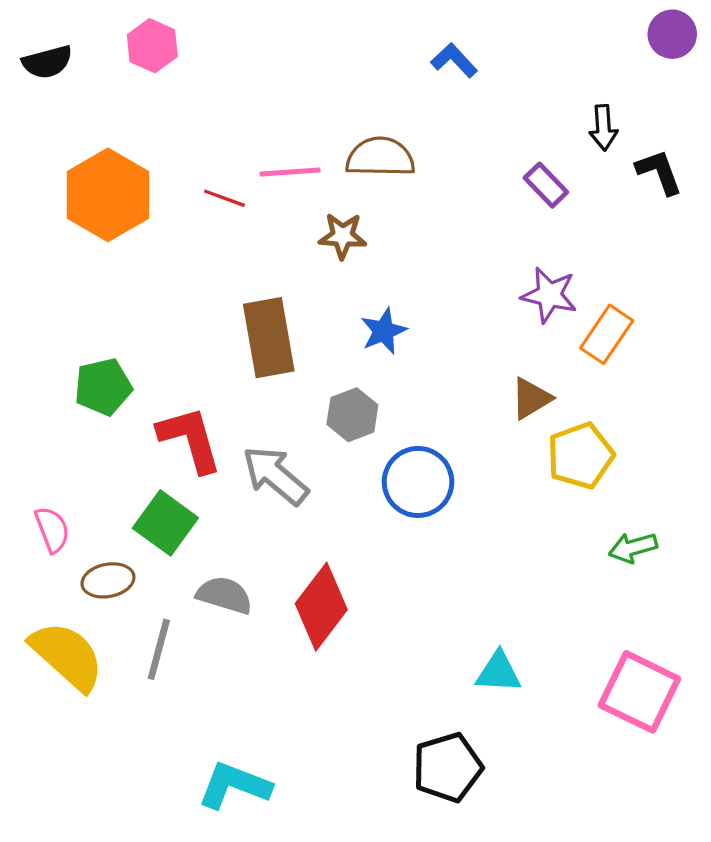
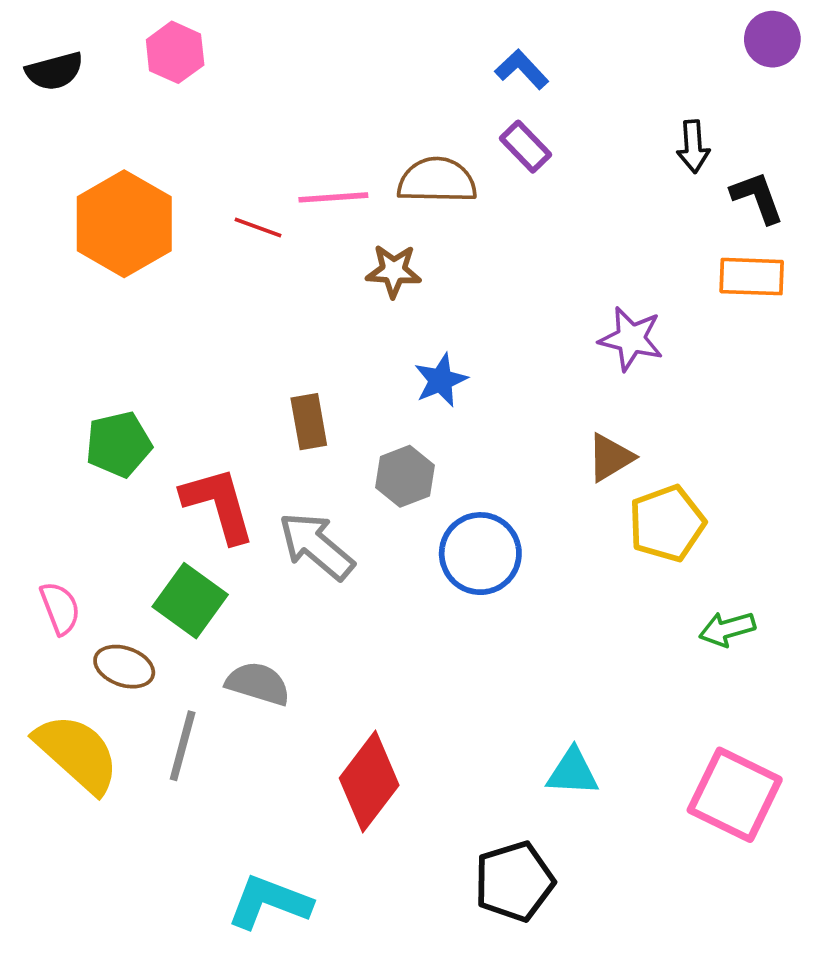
purple rectangle: (546, 185) -> (526, 147), moved
orange rectangle: (607, 334) -> (752, 277), moved, turned 58
brown rectangle: (269, 338) -> (309, 422), moved, size x0.6
brown ellipse: (108, 580) -> (124, 667), turned 30
red diamond: (321, 607) -> (369, 782), moved

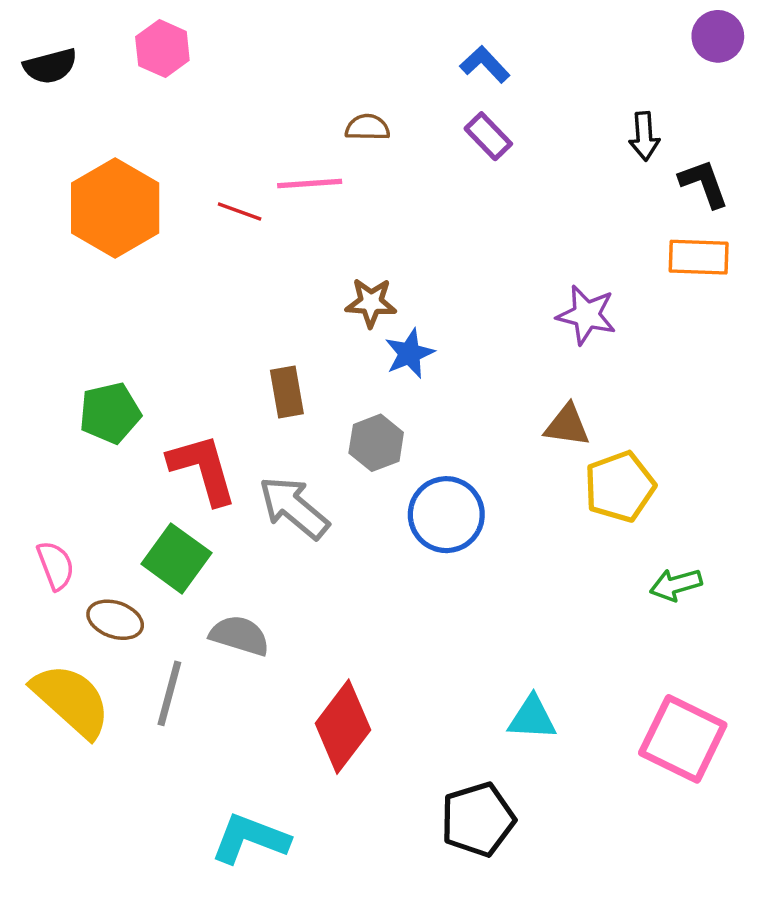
brown semicircle: (437, 180) -> (367, 127), moved, size x0.6
brown star: (394, 271) -> (371, 303), moved
brown triangle: (610, 457) -> (567, 425), turned 39

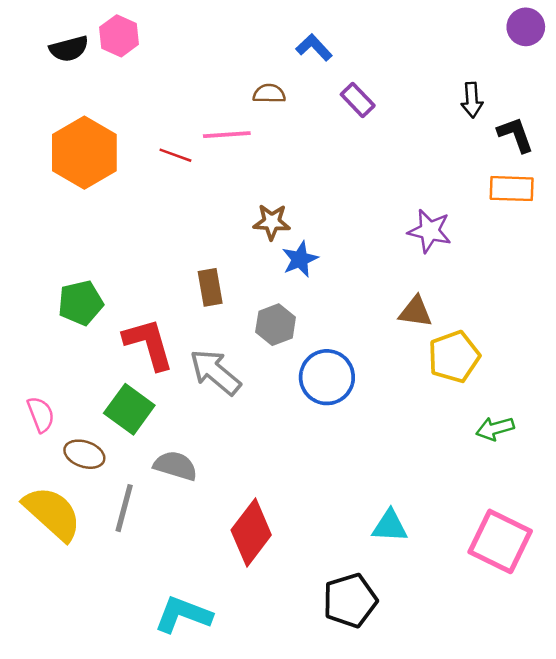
blue L-shape: (485, 64) -> (314, 47), moved
black semicircle: (50, 66) -> (69, 49), moved

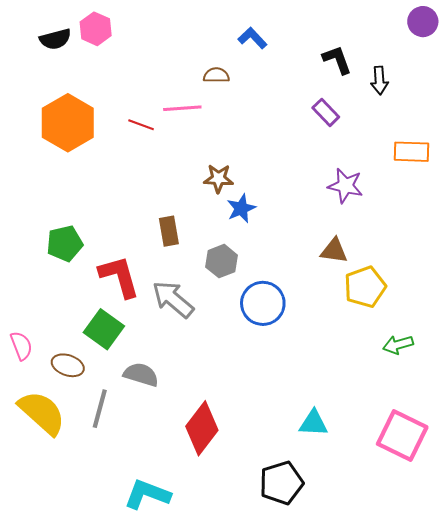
purple rectangle: (358, 100) -> (326, 112), moved
black L-shape: (516, 135) -> (337, 60), moved
pink semicircle: (41, 414) -> (21, 346), moved

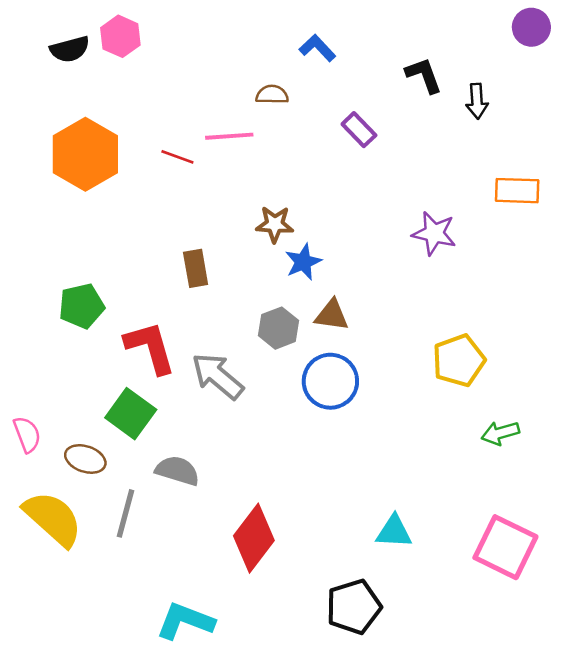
purple rectangle: (326, 112) -> (359, 130), moved
brown rectangle: (169, 231) -> (196, 268), moved
brown triangle: (334, 251) -> (332, 315), moved

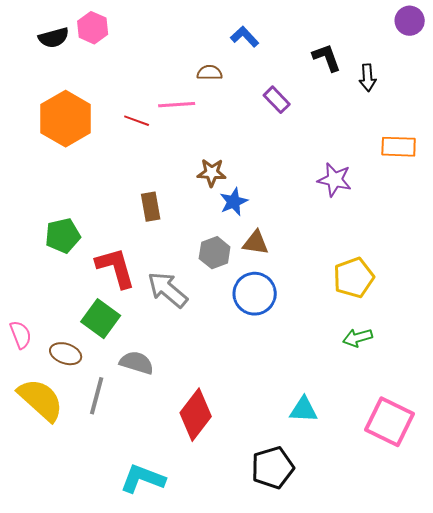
green arrow: (500, 433) -> (358, 338), moved

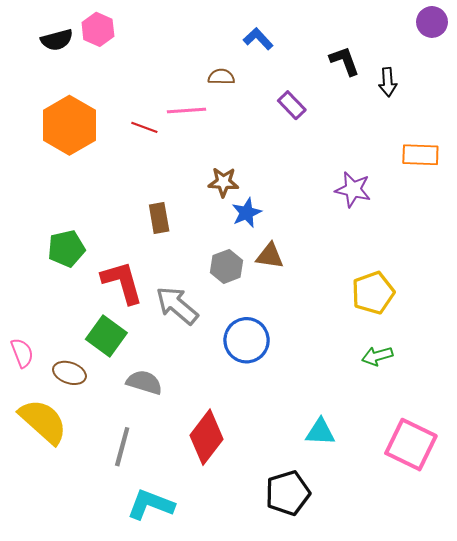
blue circle: (255, 294) -> (247, 340), moved
gray line: (97, 396) -> (122, 447), moved

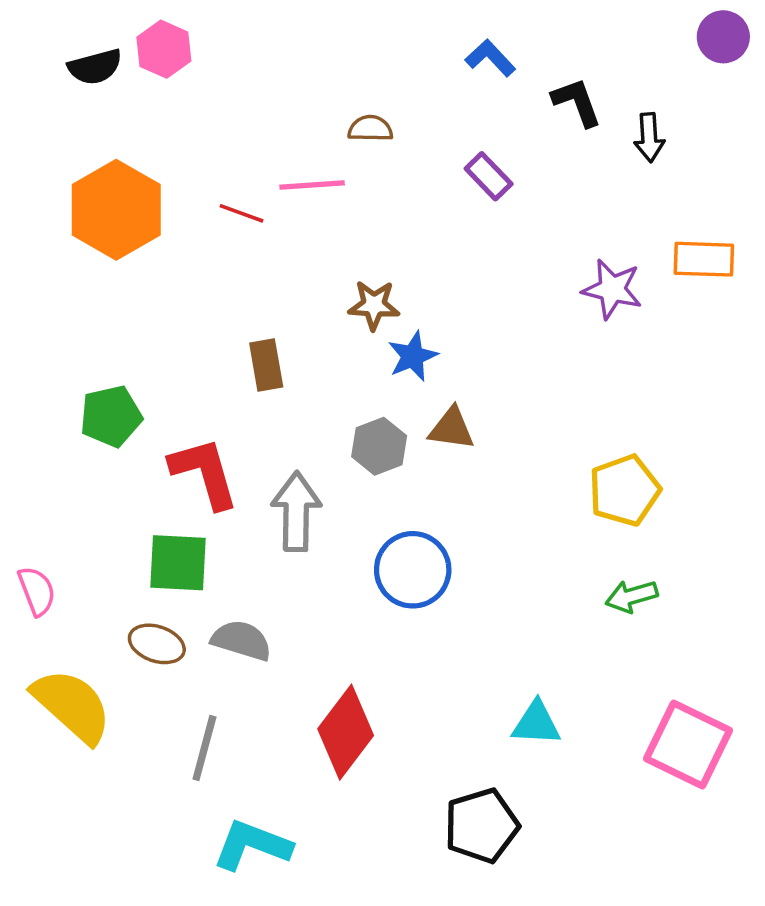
blue L-shape: (258, 39) -> (490, 58), moved
purple star: (353, 190) -> (612, 289), moved
gray arrow: (177, 305) -> (296, 512), turned 51
green square: (106, 336) -> (178, 563), turned -33
brown ellipse: (69, 373) -> (157, 644), moved

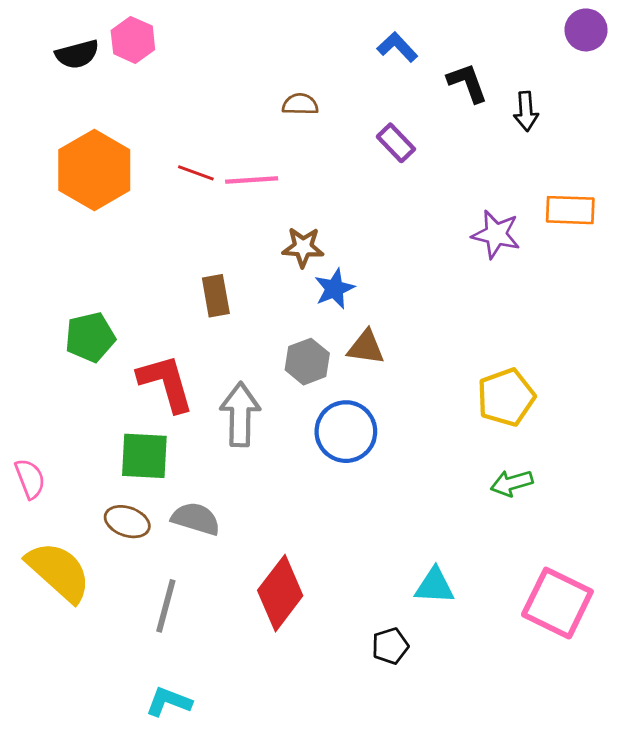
pink line: (312, 185) -> (252, 180), moved
blue circle: (413, 570) -> (346, 432), moved
black pentagon: (482, 826) -> (390, 646), moved, size x0.6
cyan L-shape: (252, 845) -> (169, 702), moved, size x0.7

